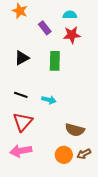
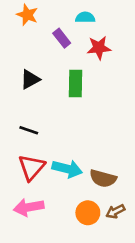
cyan semicircle: (70, 15) -> (85, 17), moved
cyan arrow: (49, 100) -> (67, 169), moved, size x1.5

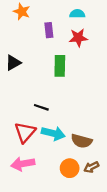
cyan semicircle: (85, 17) -> (77, 14), moved
purple rectangle: (62, 38) -> (49, 30), turned 32
black triangle: (30, 79) -> (13, 63), moved
black line: (29, 130) -> (41, 107), moved

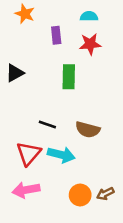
brown semicircle: (82, 141) -> (88, 130), moved

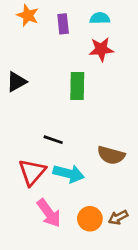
purple rectangle: (56, 35) -> (63, 24), moved
brown semicircle: (88, 130) -> (111, 155), moved
pink arrow: (26, 190) -> (49, 213), moved, turned -116

